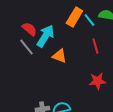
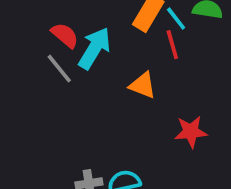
red line: (95, 46) -> (172, 45), moved
orange triangle: (59, 56) -> (143, 85), moved

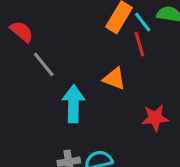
red semicircle: (65, 35) -> (22, 31), moved
cyan arrow: (95, 48) -> (73, 104), moved, turned -30

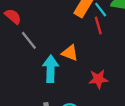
orange triangle: (114, 79) -> (70, 53), moved
red star: (155, 118) -> (98, 79), moved

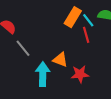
red star: (98, 79) -> (80, 74), moved

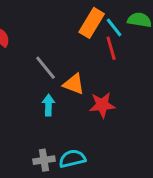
gray line: (23, 48) -> (45, 68), moved
cyan arrow: (43, 74) -> (48, 105), size x0.6

